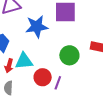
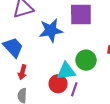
cyan triangle: (24, 61) -> (66, 71), moved

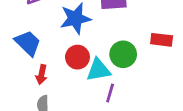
red circle: (58, 84) -> (77, 57), moved

